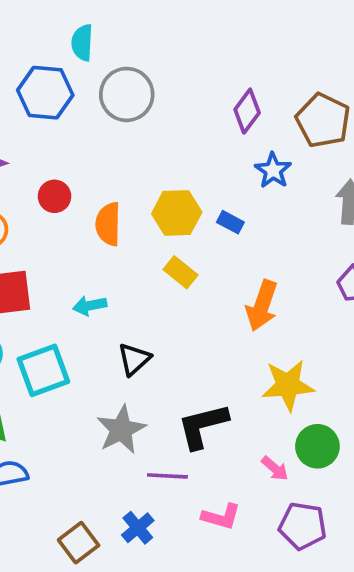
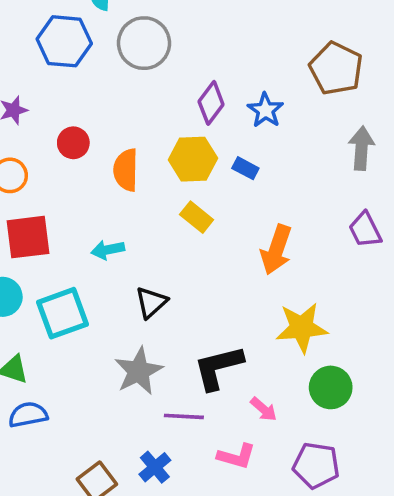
purple diamond: (247, 111) -> (211, 103), moved
blue star: (273, 170) -> (265, 110), moved
pink arrow: (275, 469) -> (264, 409), moved

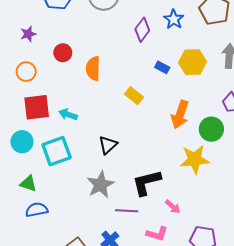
blue star: (265, 110) -> (174, 19), moved
yellow hexagon: (193, 159) -> (193, 62), moved
cyan arrow: (108, 250) -> (68, 114), moved, turned 30
green circle: (331, 387) -> (211, 129), moved

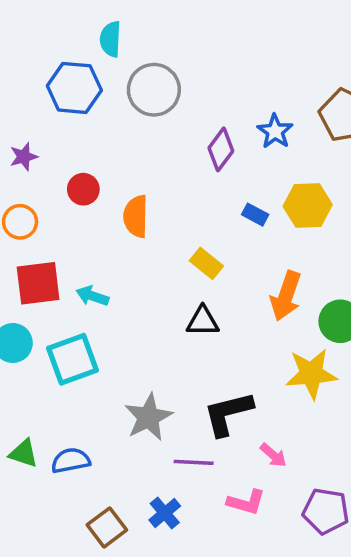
black triangle: (108, 145) -> (203, 321), moved, turned 42
green triangle: (28, 184) -> (24, 453), moved
blue semicircle: (37, 210) -> (71, 461), moved

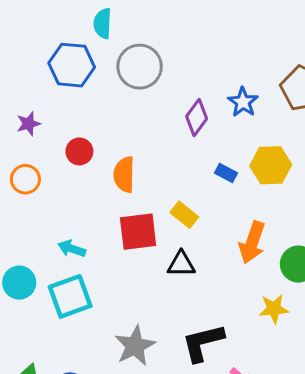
red square: (38, 283) -> (138, 232), moved
cyan arrow: (92, 296) -> (72, 249), moved
yellow star: (311, 374) -> (274, 309), size x0.7

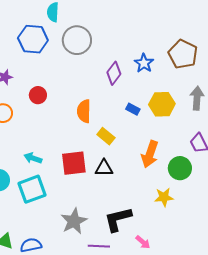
orange semicircle: (124, 175) -> (84, 111), moved
red square: (138, 232) -> (74, 163), moved

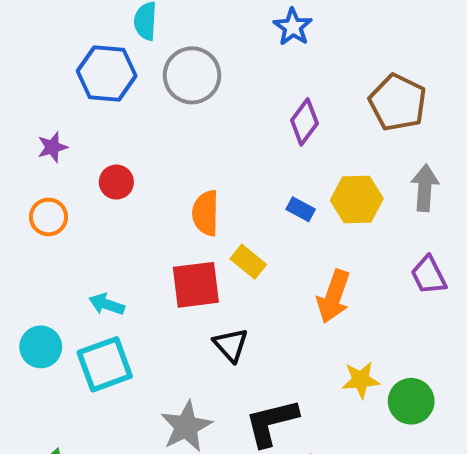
blue star: (144, 63) -> (293, 27), moved
purple diamond: (114, 73) -> (304, 122), moved
red square: (74, 163) -> (196, 285), moved
black triangle: (104, 168) -> (231, 345), moved, turned 48
green circle: (180, 168) -> (411, 401), moved

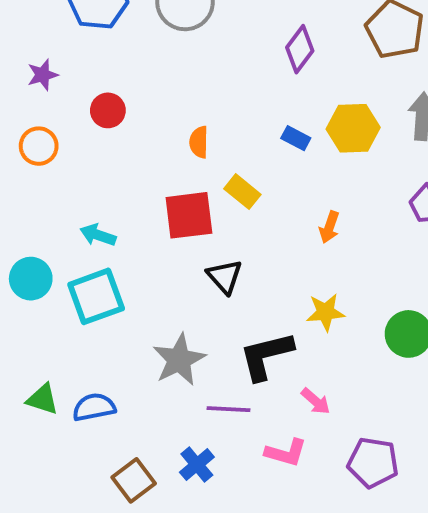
orange semicircle: (206, 213) -> (199, 142), size x0.7
orange arrow: (334, 296) -> (329, 227), size x0.6
yellow star: (361, 380) -> (325, 312), moved

